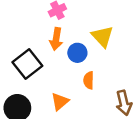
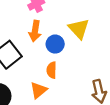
orange semicircle: (89, 80) -> (52, 70), moved

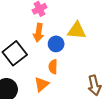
yellow triangle: (79, 29) -> (77, 31), turned -42

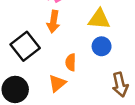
blue circle: (56, 44) -> (102, 46), moved

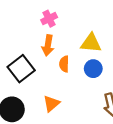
orange semicircle: (71, 62) -> (64, 64), moved

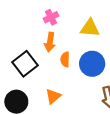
yellow triangle: (91, 43) -> (90, 28), moved
blue circle: (93, 69) -> (92, 64), size x1.5

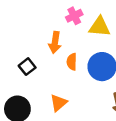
pink cross: (51, 17) -> (74, 16), moved
black square: (25, 64) -> (27, 67), size x0.6

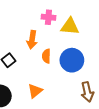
pink cross: (74, 16) -> (48, 17), turned 32

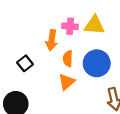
pink cross: (48, 17) -> (70, 26), moved
orange triangle: (35, 91) -> (67, 82), moved

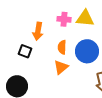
orange arrow: (52, 40) -> (38, 31), moved
black square: (25, 63) -> (25, 51), turned -32

